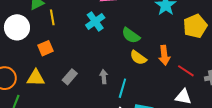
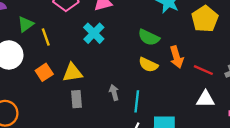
green semicircle: (131, 35) -> (149, 37), moved
gray rectangle: (70, 77) -> (77, 99), turned -35
yellow triangle: (36, 78) -> (73, 73), moved

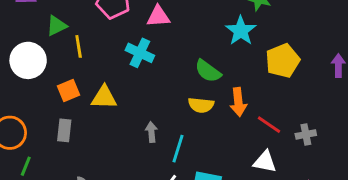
cyan cross: (94, 33) -> (140, 53), turned -30
yellow semicircle: (148, 65) -> (201, 105), turned -30
gray rectangle: (77, 99) -> (64, 130), moved

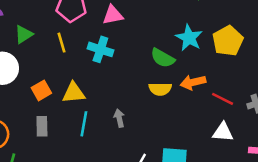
cyan star: (241, 31) -> (189, 38), moved
yellow line: (79, 46) -> (61, 43), moved
orange arrow: (238, 102) -> (193, 82), turned 90
cyan line: (178, 149) -> (84, 124), moved

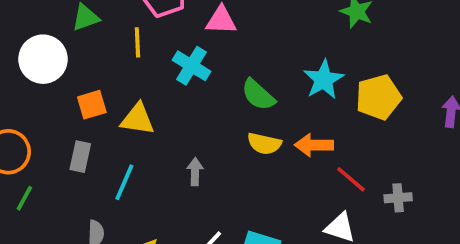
green semicircle: (163, 58) -> (258, 95), moved
cyan line: (84, 124) -> (124, 182), moved

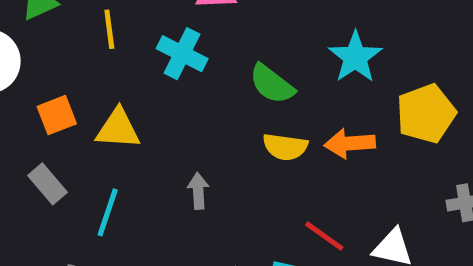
yellow pentagon: (378, 97) -> (426, 114), moved
gray rectangle: (80, 157) -> (48, 184), turned -48
red line: (351, 179) -> (324, 236), moved

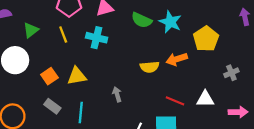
green semicircle: (272, 84) -> (142, 20), moved

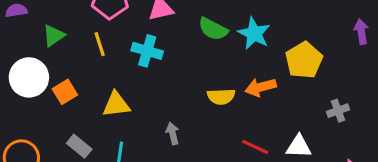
orange square: (49, 76) -> (65, 92), moved

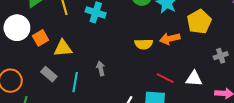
yellow triangle: (116, 104) -> (63, 48), moved
gray arrow: (173, 133) -> (101, 68), moved

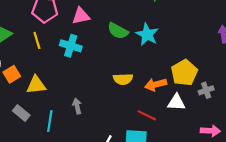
yellow pentagon: (199, 22) -> (184, 73), moved
orange arrow: (170, 39) -> (156, 85), moved
white triangle: (194, 79) -> (176, 102), moved

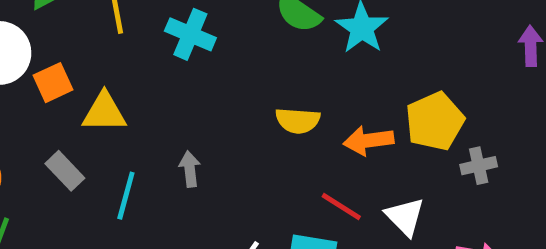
white triangle: (176, 102) -> (405, 217), moved, turned 36

